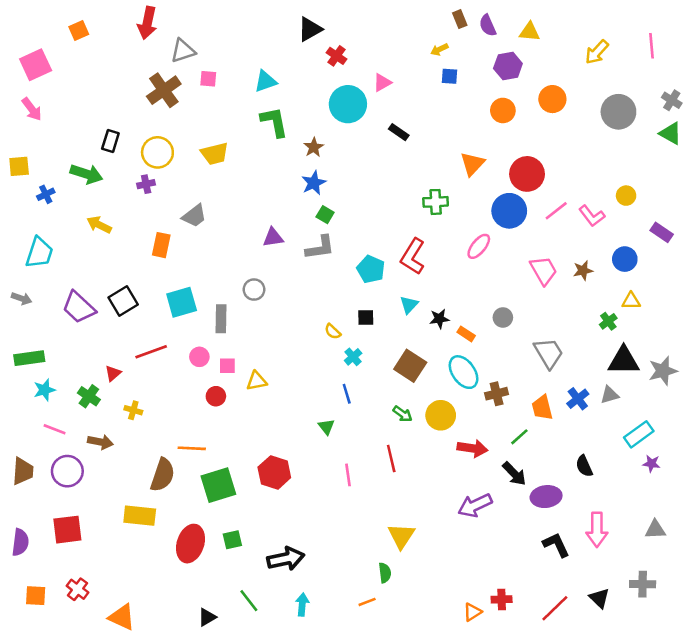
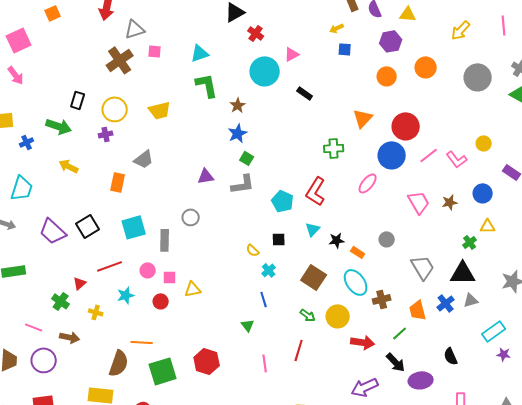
black triangle: (624, 361) -> (463, 273), moved
cyan star: (44, 390) -> (126, 295), moved
red line: (391, 458) -> (299, 350), turned 30

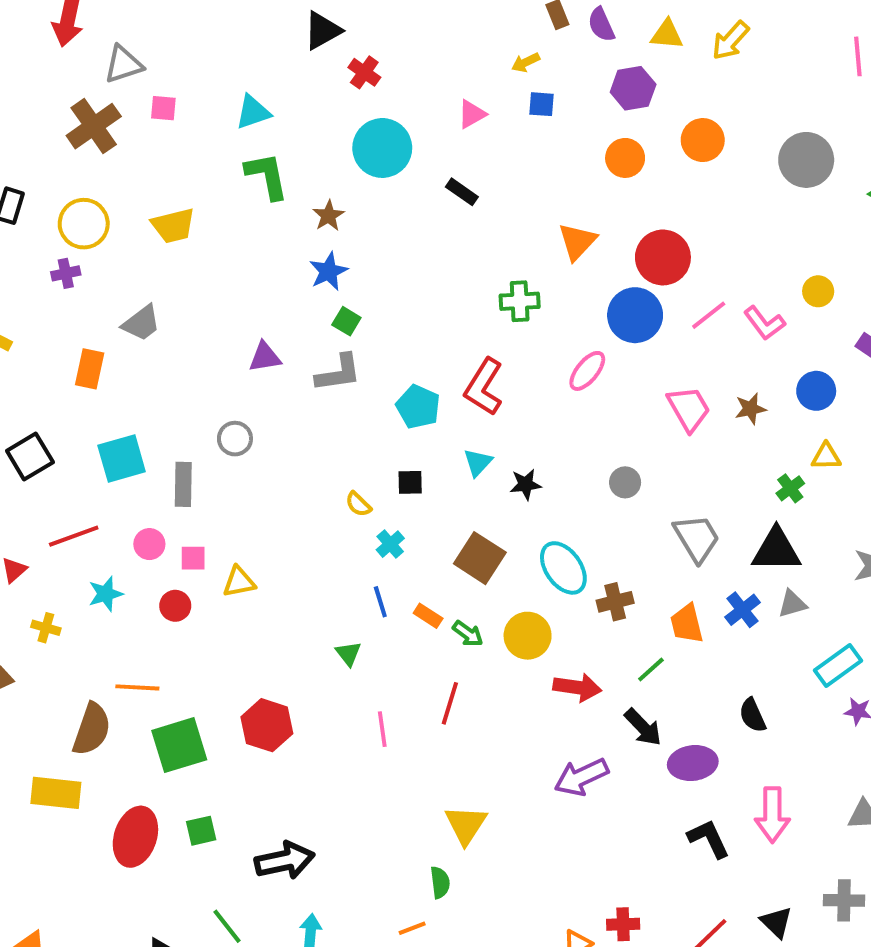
yellow arrow: (461, 30) -> (731, 41), moved
pink triangle: (292, 54) -> (472, 114), moved
orange rectangle: (358, 252) -> (428, 616), moved

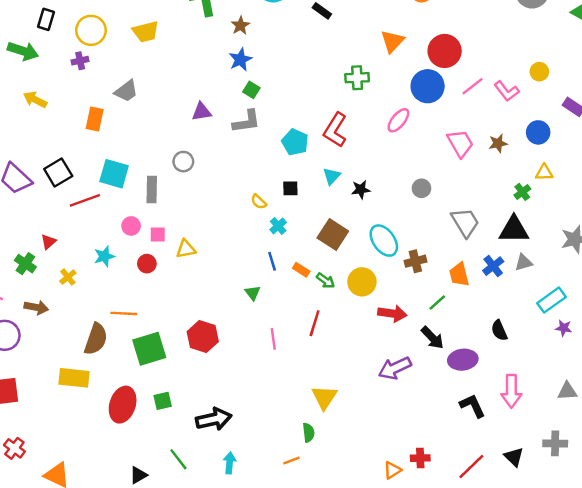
cyan square: (122, 458) -> (114, 174), turned 32
red line: (74, 536) -> (85, 200), moved
yellow cross: (46, 628) -> (68, 277), turned 35

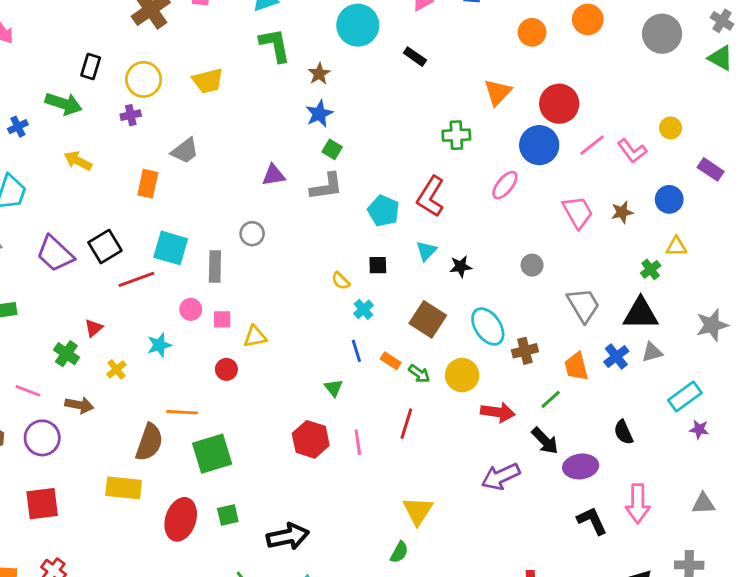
red circle: (147, 264) -> (226, 369), moved
red hexagon: (203, 337) -> (311, 439), moved
green semicircle: (308, 433) -> (399, 552), turned 36

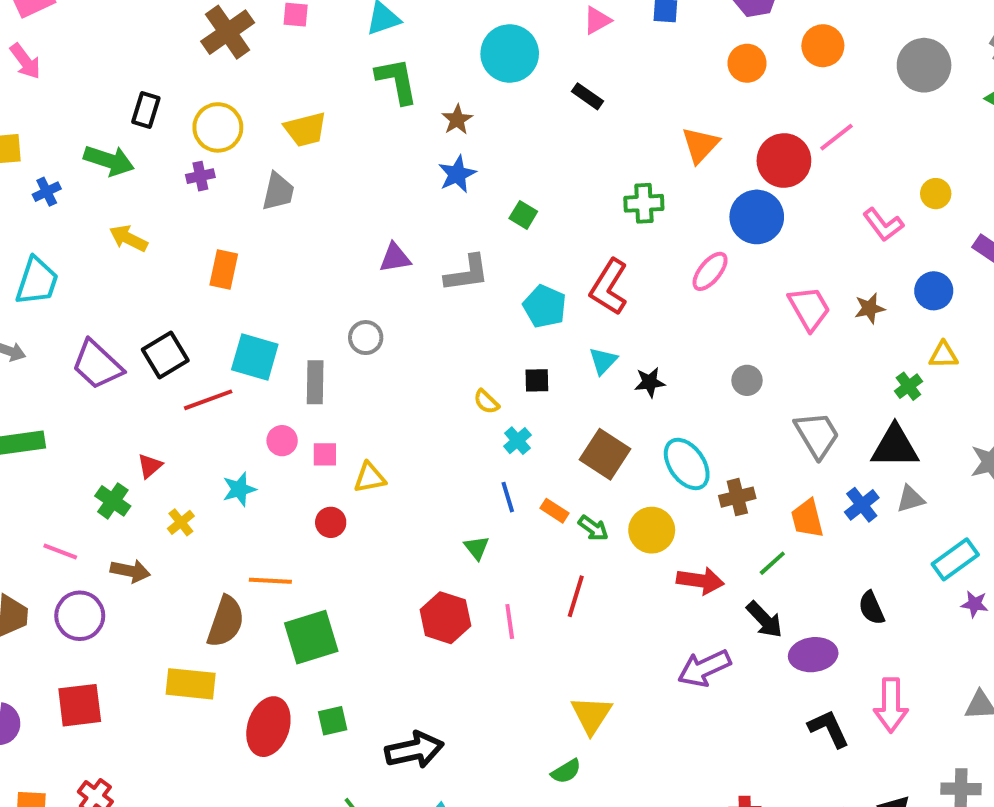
pink line: (592, 145) -> (836, 137), moved
green square: (332, 149) -> (523, 215), moved
gray trapezoid: (185, 151) -> (278, 192), moved, turned -40
green semicircle: (399, 552) -> (566, 771), turned 30

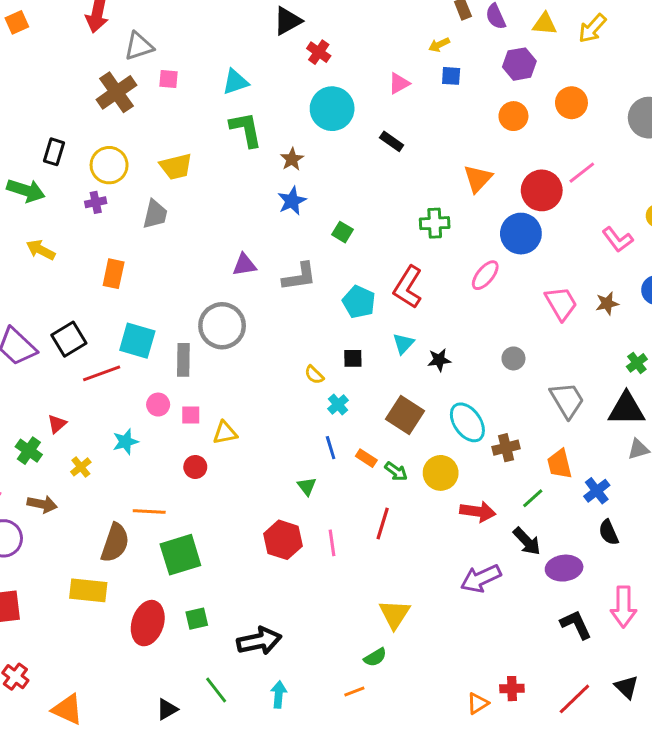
gray circle: (366, 338) -> (222, 326), size x1.8
blue cross: (862, 505) -> (597, 491), moved

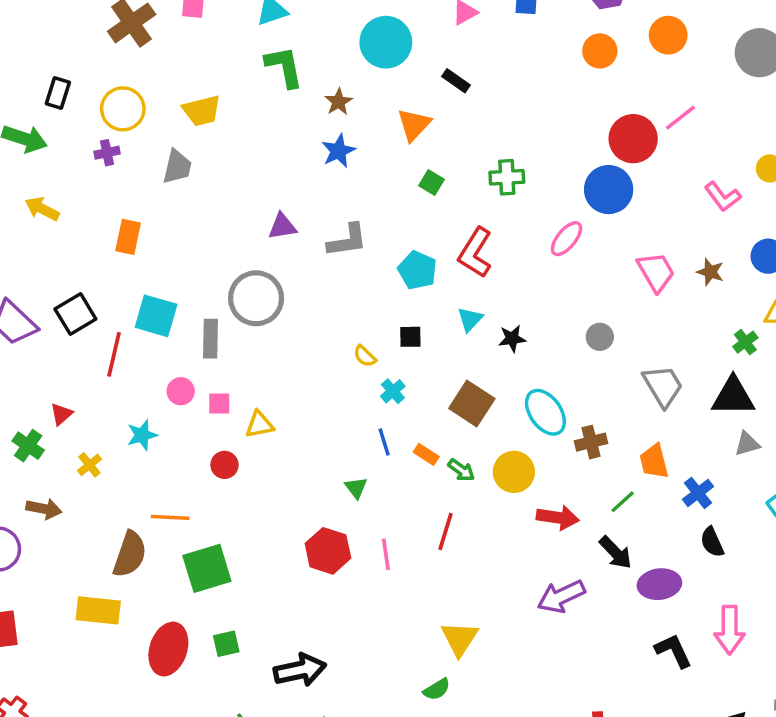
orange triangle: (478, 179) -> (414, 125), moved
green square: (342, 232) -> (431, 183), moved
brown star: (607, 303) -> (710, 272), turned 30
red line: (102, 373) -> (114, 354), turned -57

